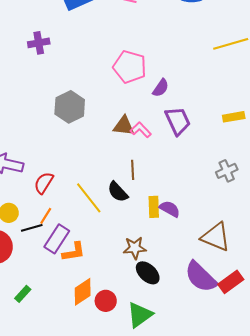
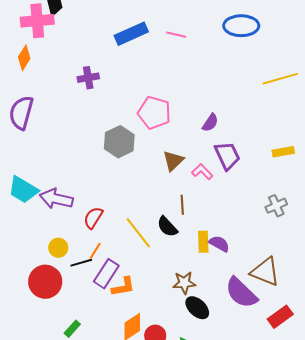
pink pentagon: (130, 67) -> (154, 113), moved
brown triangle: (124, 126) -> (173, 161), turned -50
pink L-shape: (141, 130) -> (202, 172), moved
purple semicircle: (201, 277) -> (241, 293), moved

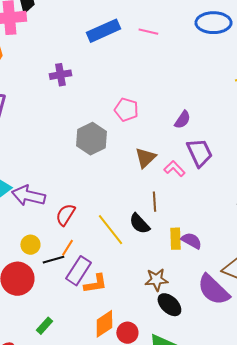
pink pentagon: (154, 113) -> (126, 110), size x0.7

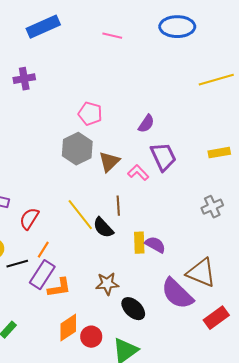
blue rectangle: (103, 31) -> (43, 27), moved
gray hexagon: (91, 139) -> (77, 149), moved
yellow line: (110, 230) -> (80, 215), moved
orange line: (67, 248) -> (43, 250), moved
brown star: (156, 280) -> (107, 284), moved

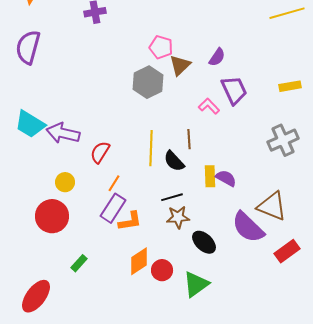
brown triangle: (109, 162) -> (180, 65), moved
gray cross: (212, 207) -> (283, 140), size x1.4
yellow line: (80, 215) -> (151, 148), turned 40
black line: (17, 264) -> (172, 197), moved

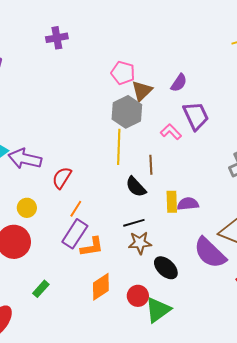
gray hexagon: (148, 82) -> (127, 112), moved
yellow line: (151, 148) -> (119, 147), moved
purple semicircle: (226, 178) -> (188, 204), turned -35
red circle: (162, 270) -> (138, 296), moved

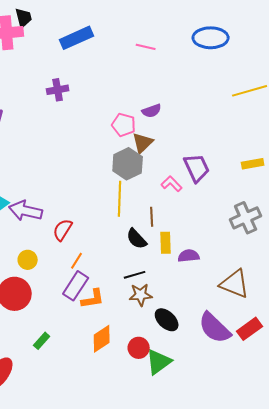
purple semicircle: (179, 83) -> (152, 111), moved, turned 36
yellow rectangle: (172, 202) -> (166, 243), moved
purple semicircle: (210, 253) -> (215, 328), moved

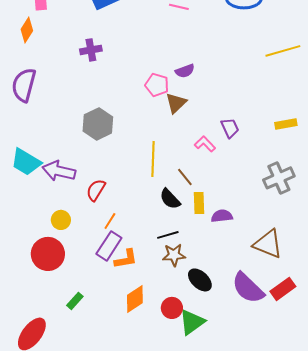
gray hexagon: (128, 164) -> (98, 124), moved
purple trapezoid: (197, 168) -> (230, 128), size x0.7
brown line: (152, 217) -> (185, 177), turned -36

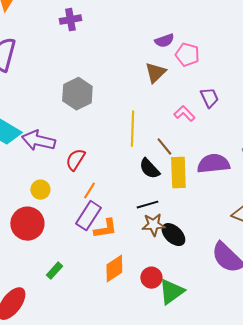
pink pentagon: (157, 85) -> (187, 55), moved
yellow rectangle: (199, 203) -> (178, 173), size x1.4
purple semicircle: (222, 216) -> (213, 164), moved, size x1.5
black ellipse: (200, 280) -> (173, 235), moved

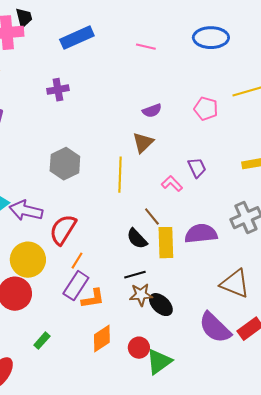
pink pentagon: (187, 55) -> (206, 109), moved
yellow line: (132, 129) -> (120, 175), moved
red semicircle: (75, 160) -> (63, 230), size x1.4
yellow circle: (40, 190) -> (28, 260), size x1.8

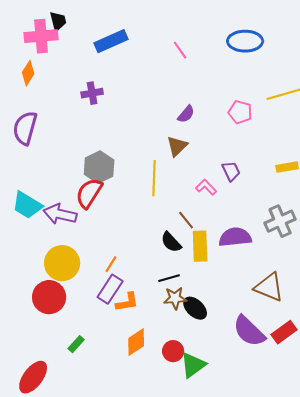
pink line: (146, 47) -> (180, 50), turned 42
purple semicircle: (152, 111) -> (186, 114), turned -30
red semicircle: (63, 230) -> (89, 193), moved

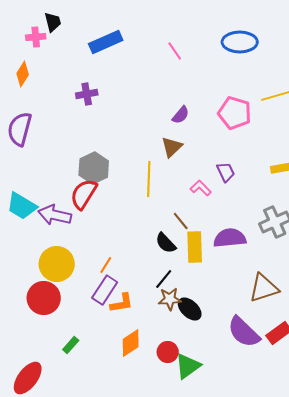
pink cross: (41, 36) -> (36, 37), size x0.6
pink pentagon: (240, 112) -> (235, 113), size x1.4
black line: (169, 278) -> (164, 279), turned -35
brown triangle: (269, 287) -> (264, 288), turned -40

